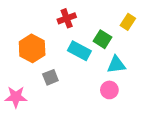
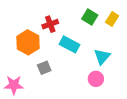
red cross: (67, 18) -> (50, 24), moved
green square: (102, 39) -> (90, 17), moved
cyan triangle: (116, 65) -> (102, 57), turned -42

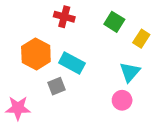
yellow rectangle: (112, 19) -> (141, 39), moved
red cross: (50, 24) -> (64, 17), moved, turned 35
cyan rectangle: (70, 44) -> (72, 63), moved

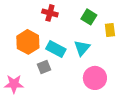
yellow rectangle: (141, 39) -> (110, 30), turned -40
cyan triangle: (130, 72) -> (82, 48), moved
pink circle: (122, 100) -> (95, 78), size x1.5

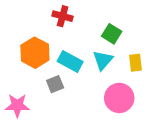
green square: (89, 17) -> (112, 34), moved
yellow rectangle: (110, 30) -> (136, 63), moved

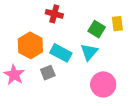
yellow rectangle: (136, 63) -> (117, 24), moved
pink star: (17, 106) -> (14, 75), moved, turned 30

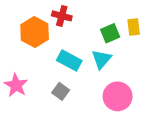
green square: (97, 29) -> (110, 33), turned 35
orange hexagon: (30, 45) -> (35, 32), moved
gray square: (48, 73) -> (61, 91), moved, turned -32

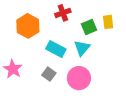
red cross: (62, 16) -> (63, 13), moved, turned -35
pink circle: (118, 96) -> (79, 78), moved

